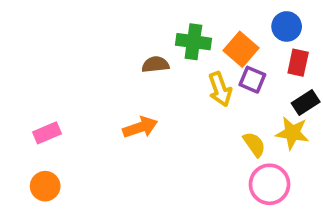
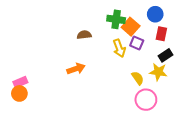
green cross: (193, 42) -> (116, 19), moved
pink rectangle: (47, 133) -> (20, 82), moved
orange circle: (45, 186) -> (19, 93), moved

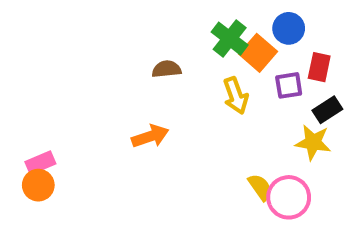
blue circle: (155, 14) -> (289, 28), moved
green cross: (116, 19) -> (230, 39), turned 30
purple square: (137, 43) -> (289, 85), moved, turned -32
yellow semicircle: (138, 78) -> (260, 187), moved

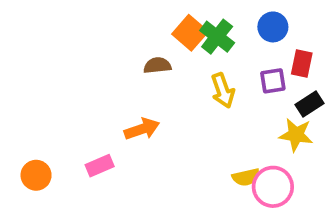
orange square: (258, 53) -> (190, 33), moved
pink rectangle: (40, 163) -> (100, 166), moved
yellow semicircle: (260, 187) -> (246, 177), turned 112

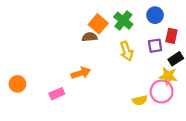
orange square: (190, 33) -> (98, 24), moved
orange circle: (36, 175) -> (17, 84), moved
pink circle: (273, 187) -> (162, 92), moved

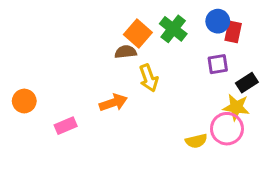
red rectangle: (171, 36) -> (233, 32), moved
yellow arrow: (127, 51) -> (149, 78), moved
orange circle: (17, 84) -> (24, 101), moved
pink rectangle: (57, 94) -> (66, 126), moved

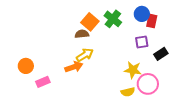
yellow arrow: (149, 78) -> (85, 55), moved, turned -102
orange circle: (24, 101) -> (26, 66), moved
yellow star: (236, 107) -> (133, 70), moved

